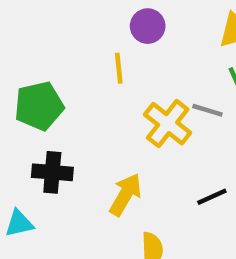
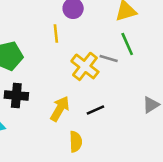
black line: (212, 197) -> (95, 110), moved

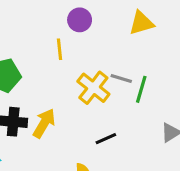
green line: (127, 44) -> (141, 89), moved, turned 40
yellow arrow: (60, 109) -> (44, 123), moved

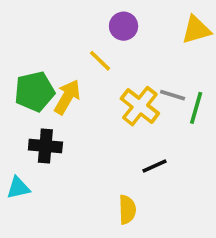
yellow line: (60, 49) -> (100, 61), turned -40
yellow arrow: (44, 123) -> (67, 97), moved

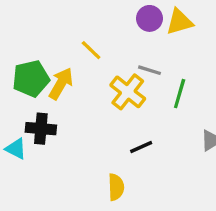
purple circle: (124, 26) -> (149, 18), moved
gray line: (173, 95) -> (149, 70), moved
cyan triangle: (18, 188) -> (16, 149), moved, turned 40

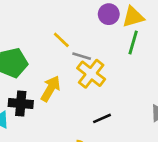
gray line: (149, 70) -> (82, 56), moved
yellow arrow: (61, 84) -> (51, 89), moved
green line: (180, 94) -> (133, 43), moved

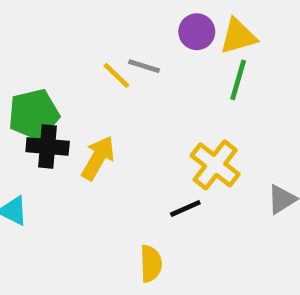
gray line: (82, 56) -> (144, 66), moved
yellow cross: (91, 74) -> (215, 165), moved
black cross: (21, 104) -> (48, 147), moved

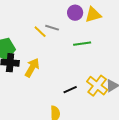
green line: (238, 80) -> (82, 44), moved, turned 66
yellow cross: (215, 165) -> (97, 86), moved

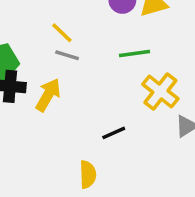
gray line: (52, 28) -> (67, 55), moved
yellow cross: (97, 86) -> (160, 91), moved

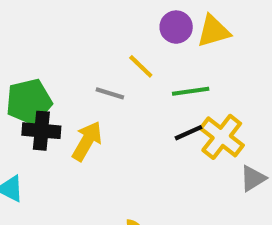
yellow line: (62, 33) -> (141, 66), moved
black line: (114, 133) -> (189, 133), moved

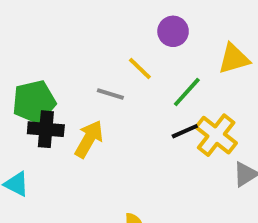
yellow triangle: (213, 31) -> (234, 59), moved
green line: (191, 91) -> (187, 92), turned -40

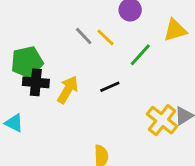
gray line: (110, 94) -> (84, 36), moved, turned 30
black line: (185, 131) -> (110, 87), moved
yellow cross: (216, 135) -> (162, 120), moved

